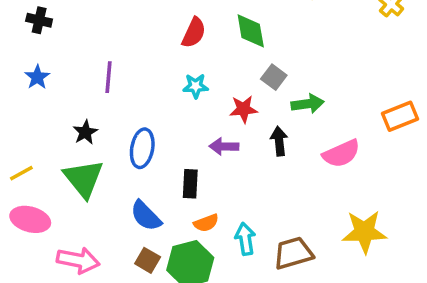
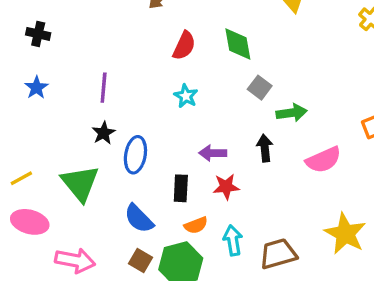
cyan star: (196, 86) -> (186, 96), turned 30
red star: (244, 109) -> (226, 187), moved
black star: (85, 132) -> (104, 133), moved
yellow star: (364, 232) -> (345, 234), turned 30

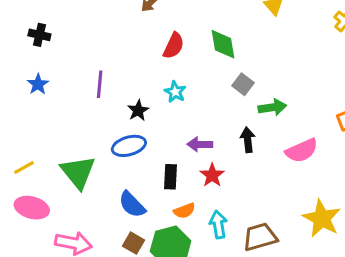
black star: (104, 133) -> (138, 110), moved
blue ellipse: (135, 155) -> (129, 146), turned 64
red star: (226, 187) -> (212, 175), turned -30

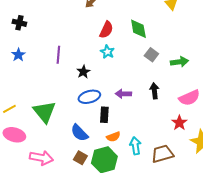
cyan star: (175, 92) -> (107, 52), moved
green arrow: (272, 107) -> (179, 62), moved
blue ellipse: (129, 146) -> (89, 97), moved
red star: (212, 175) -> (179, 123), moved

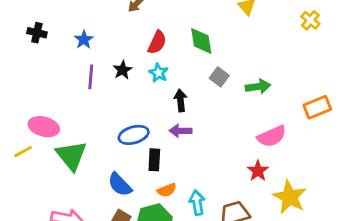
blue star: (18, 55) -> (84, 40), moved
black star: (83, 72) -> (123, 70), moved
black arrow: (154, 91) -> (181, 100), moved
pink ellipse: (14, 135) -> (44, 127), moved

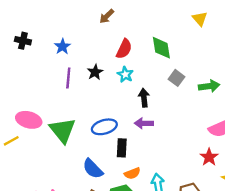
green triangle: (71, 156) -> (62, 130), moved

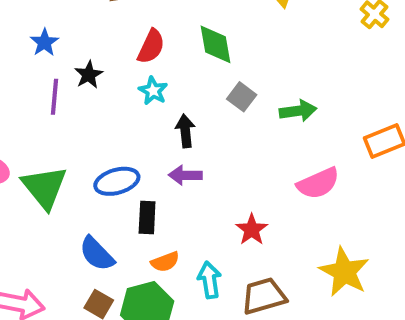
black star: (95, 72) -> (89, 75), moved
red star: (209, 157) -> (252, 230), moved

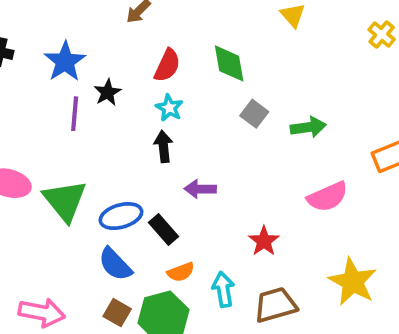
blue star: (44, 42) -> (65, 62), size x1.5
black arrow: (185, 131) -> (163, 146), moved
blue ellipse: (117, 181) -> (121, 216), moved
black rectangle: (147, 218) -> (163, 230), turned -44

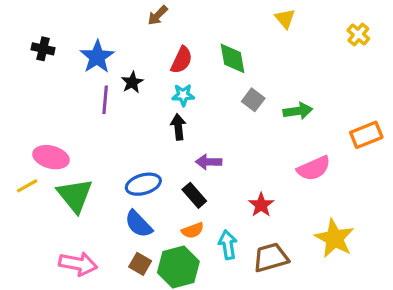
cyan star: (169, 108) -> (183, 95), turned -30
green triangle: (65, 201) -> (75, 195), moved
black rectangle: (163, 230) -> (194, 195), moved

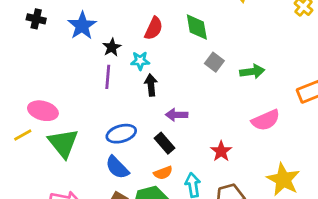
cyan star: (183, 95) -> (140, 61), moved
purple line: (105, 100) -> (108, 77), moved

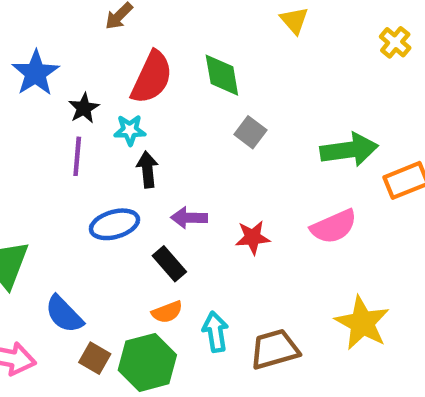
red semicircle: (154, 28) -> (152, 77), size x1.4
green arrow: (252, 72) -> (349, 150), moved, size x1.4
blue ellipse: (121, 134) -> (114, 224), moved
red star: (221, 151) -> (253, 237), moved, turned 30
blue semicircle: (117, 167) -> (64, 314), moved

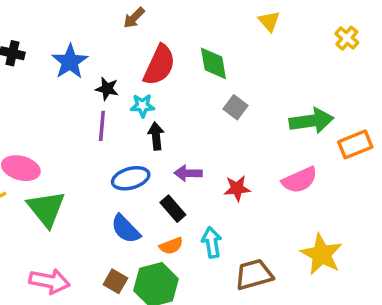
black star: (84, 108) -> (107, 89), turned -30
blue semicircle: (64, 314) -> (126, 229), moved
cyan arrow: (215, 332) -> (212, 242), moved

